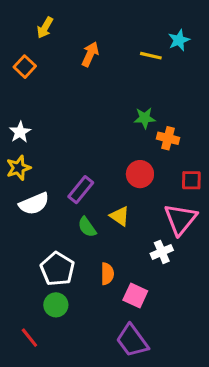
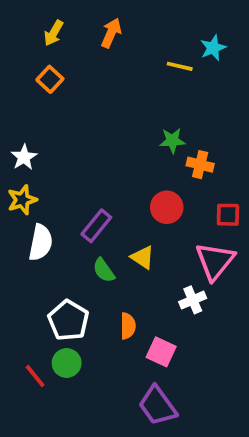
orange arrow: (90, 54) -> (111, 33), moved
orange square: (25, 67) -> (50, 79), moved
white semicircle: (34, 204) -> (41, 242), turned -56
red line: (29, 338) -> (35, 376), moved

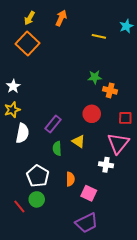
cyan star: (213, 48) -> (126, 26), moved
orange square: (50, 79) -> (28, 44), size x1.6
green semicircle: (104, 270) -> (57, 148), turned 32
white cross: (193, 300) -> (106, 165), turned 32
purple trapezoid: (157, 406) -> (87, 223), turned -80

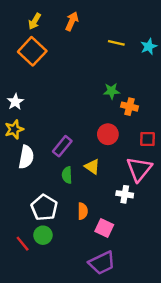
cyan star: (126, 26) -> (149, 46), moved

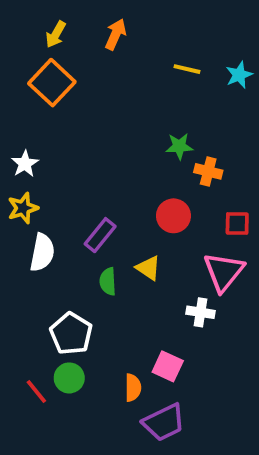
orange semicircle: (83, 211) -> (133, 388), moved

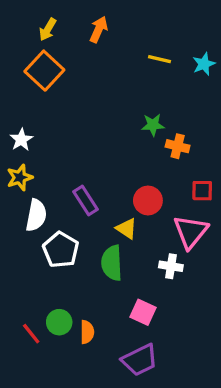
red circle: (173, 216) -> (148, 200), moved
purple rectangle: (100, 235) -> (85, 200), turned -72
green semicircle: (108, 281) -> (112, 263), moved, size x1.5
white pentagon: (71, 334) -> (61, 250), moved
orange semicircle: (133, 388) -> (87, 332), moved

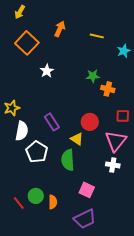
yellow arrow: (48, 29) -> (20, 12), moved
orange arrow: (99, 29) -> (60, 29), moved
cyan star: (204, 64) -> (124, 51), moved
white star: (21, 140) -> (47, 71), moved
white cross: (171, 266) -> (113, 165), moved

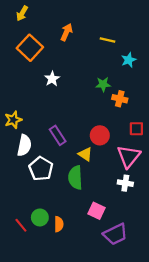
cyan star: (124, 51) -> (129, 60), moved
purple trapezoid: (85, 219) -> (115, 234), moved

